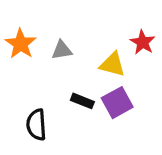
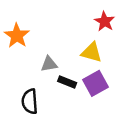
red star: (143, 42) -> (105, 21), moved
gray triangle: (62, 50) -> (49, 64), moved

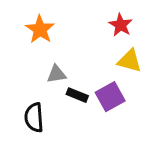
orange star: (17, 36) -> (40, 29), moved
yellow triangle: (92, 52) -> (130, 61), moved

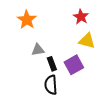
black rectangle: (77, 95) -> (52, 64), turned 48
black semicircle: (34, 117) -> (51, 85), moved

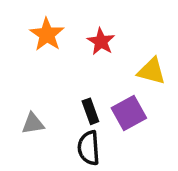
red star: (81, 17) -> (101, 41), moved
gray triangle: (38, 50) -> (33, 124), moved

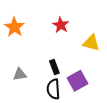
orange star: (47, 35) -> (14, 27), moved
purple square: (129, 113) -> (78, 81), moved

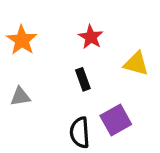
black rectangle: (54, 67) -> (83, 79), moved
gray triangle: (20, 74) -> (20, 97), moved

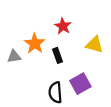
orange star: (22, 40) -> (35, 43), moved
gray triangle: (20, 97) -> (14, 57), moved

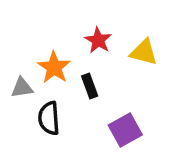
yellow triangle: (94, 45) -> (144, 52), moved
black semicircle: (55, 92) -> (49, 118), moved

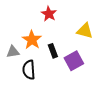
red star: (98, 40) -> (49, 14), moved
purple square: (125, 130) -> (74, 61), moved

